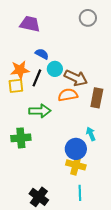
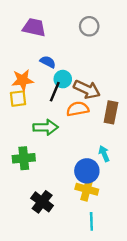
gray circle: (88, 18) -> (89, 26), moved
black line: (37, 78) -> (55, 92), moved
black cross: (39, 197) -> (42, 202), moved

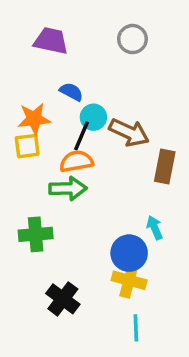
orange semicircle: (78, 109) -> (76, 161), moved

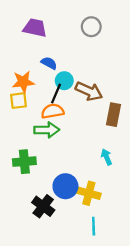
blue circle: (129, 253) -> (65, 186), moved

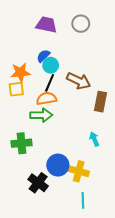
purple trapezoid: (35, 28) -> (46, 25), moved
blue semicircle: (49, 63) -> (43, 56), turned -72
cyan circle: (64, 81) -> (51, 65), moved

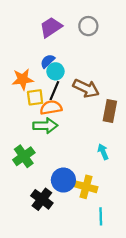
purple trapezoid: (46, 25) -> (51, 27), turned -45
yellow square: (16, 89) -> (35, 97), moved
green cross: (21, 143) -> (24, 156), turned -30
cyan line: (83, 200) -> (101, 216), moved

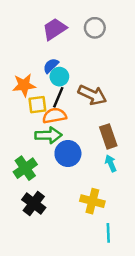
brown rectangle: (110, 111) -> (108, 136), moved, turned -30
blue circle: (63, 180) -> (68, 154), moved
black cross: (42, 199) -> (34, 204), moved

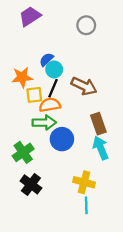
purple trapezoid: (55, 29) -> (30, 16), moved
cyan arrow: (111, 163) -> (101, 148), size x1.5
cyan line: (108, 233) -> (86, 205), moved

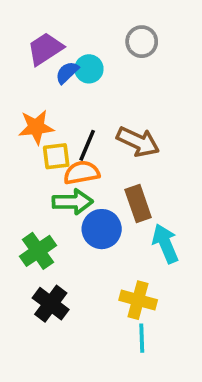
purple trapezoid: (30, 16) -> (45, 49), moved
blue semicircle: (46, 60) -> (67, 73), moved
cyan circle: (54, 69) -> (89, 69), moved
brown rectangle: (98, 124) -> (138, 204), moved

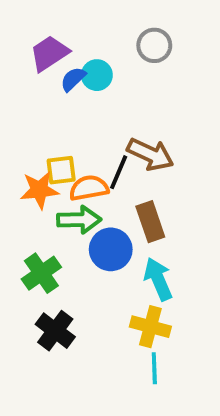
orange star: (36, 127) -> (39, 190), moved
black line: (87, 145) -> (119, 172), moved
cyan arrow: (165, 244) -> (158, 279), moved

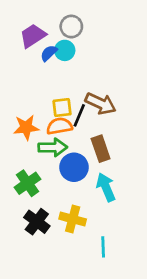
gray circle: (154, 45) -> (71, 27), moved
yellow square: (61, 170) -> (62, 108), moved
yellow cross: (150, 327) -> (73, 219), moved

